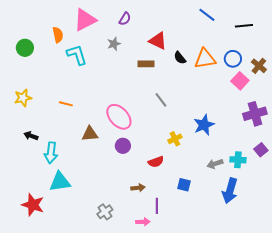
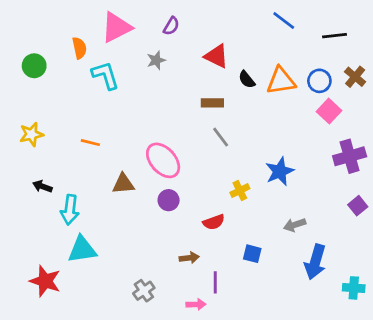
brown rectangle: (146, 64) -> (212, 103), moved
brown cross: (259, 66) -> (355, 77), moved
cyan cross: (238, 160) -> (354, 288), moved

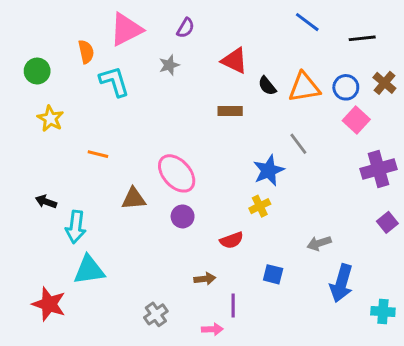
yellow star: (31, 134) -> (50, 119), moved, turned -30
gray line: (221, 137) -> (298, 144), moved
blue star: (280, 171) -> (269, 170), moved

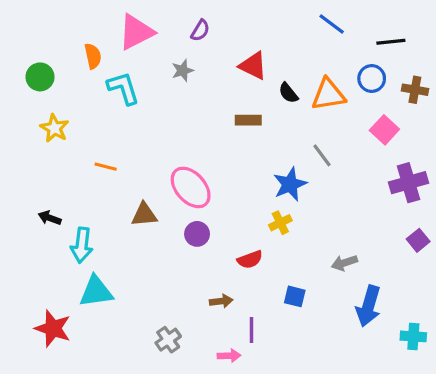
brown cross: (384, 83) -> (415, 90), turned -30
blue circle: (346, 87) -> (372, 79), moved

